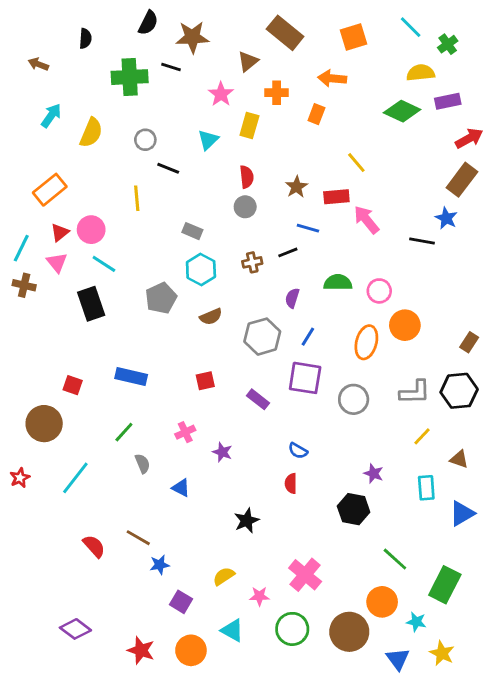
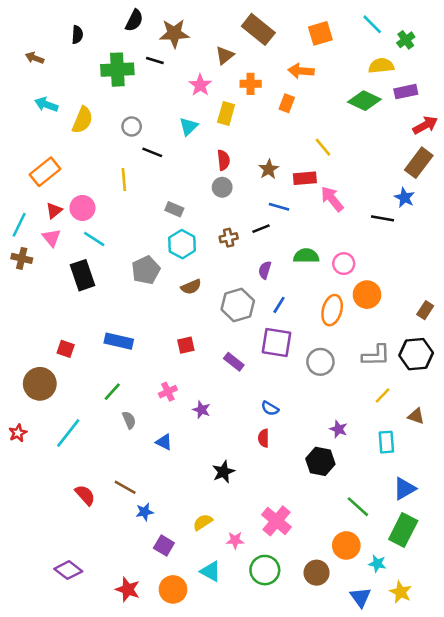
cyan arrow: (51, 116) -> (46, 104), turned -105
blue triangle: (462, 513) -> (404, 489), moved
brown circle: (349, 632) -> (317, 573), size x0.7

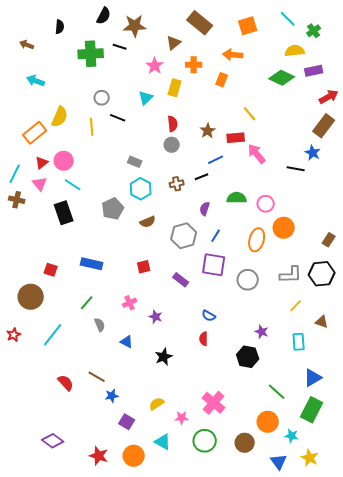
yellow semicircle: (82, 120) -> (60, 117), moved
yellow line: (124, 180) -> (92, 127), moved
blue line: (279, 207) -> (216, 160), turned -42
black star: (223, 472) -> (164, 357), moved

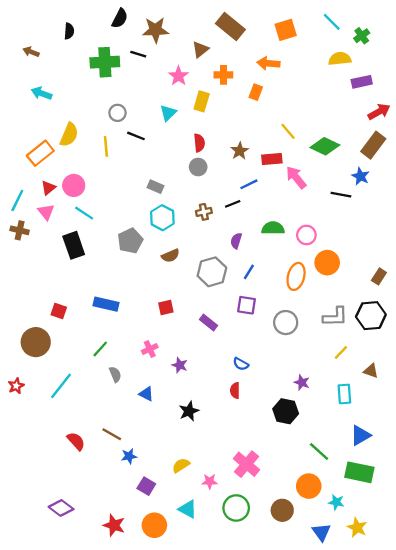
green diamond: (282, 78) -> (325, 146), moved
purple square: (214, 265) -> (247, 305), size x0.7
green rectangle: (312, 410) -> (359, 472), turned 75

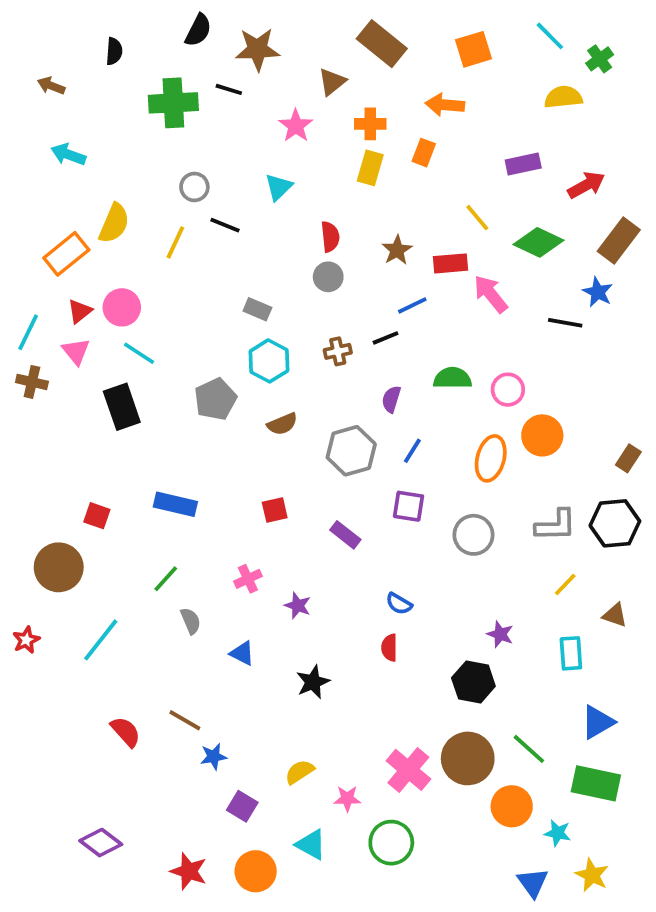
purple rectangle: (362, 82) -> (523, 164), moved
yellow rectangle: (202, 101) -> (370, 168), moved
red arrow: (379, 112) -> (586, 185), moved
yellow line: (106, 146) -> (175, 242), turned 30
brown circle: (282, 510) -> (468, 758), moved, size x1.4

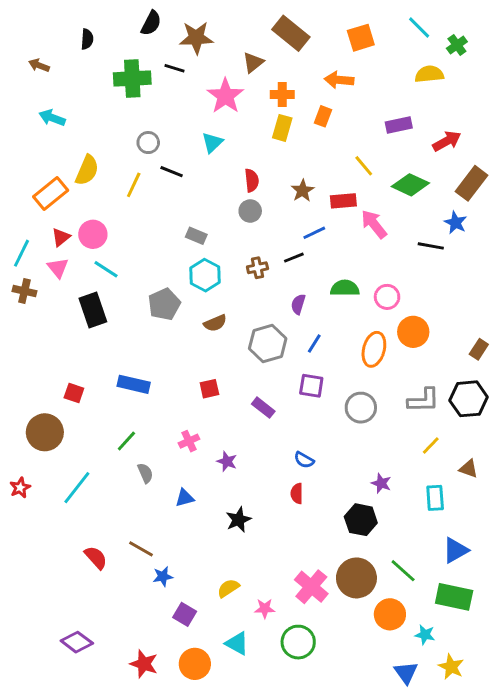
pink star: (296, 126) -> (225, 96), size x1.4
blue triangle: (242, 653) -> (185, 498), turned -42

